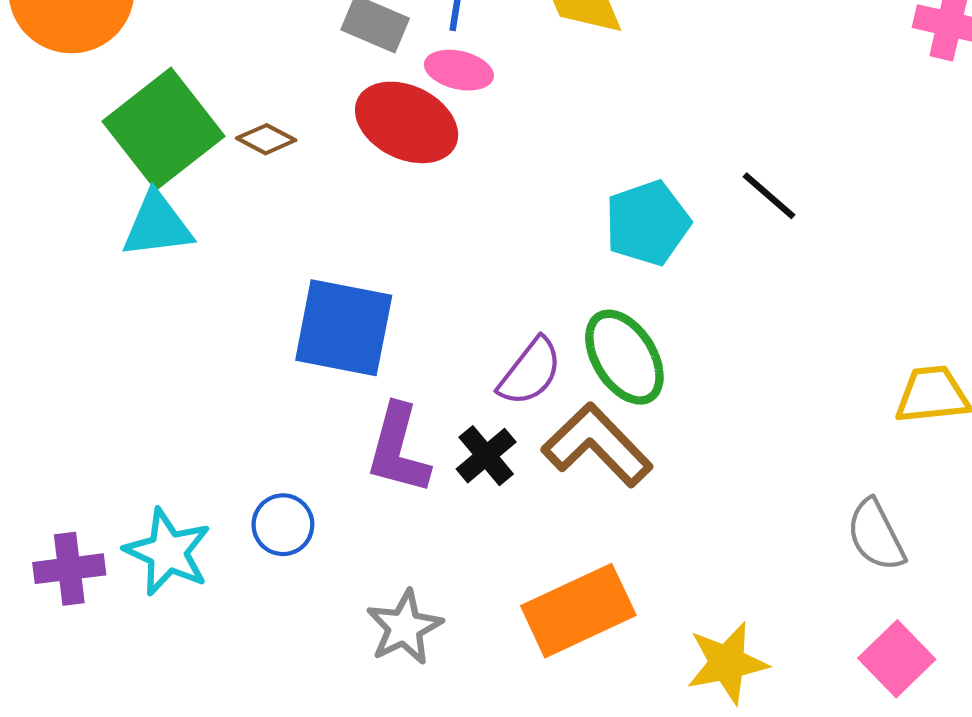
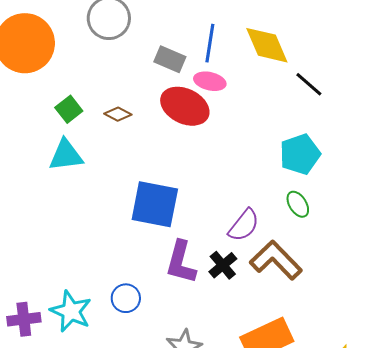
green square: (164, 129) -> (69, 109), size x0.5
black line: (769, 196) -> (309, 84), moved
green ellipse: (624, 357) -> (298, 204), moved, size x0.6

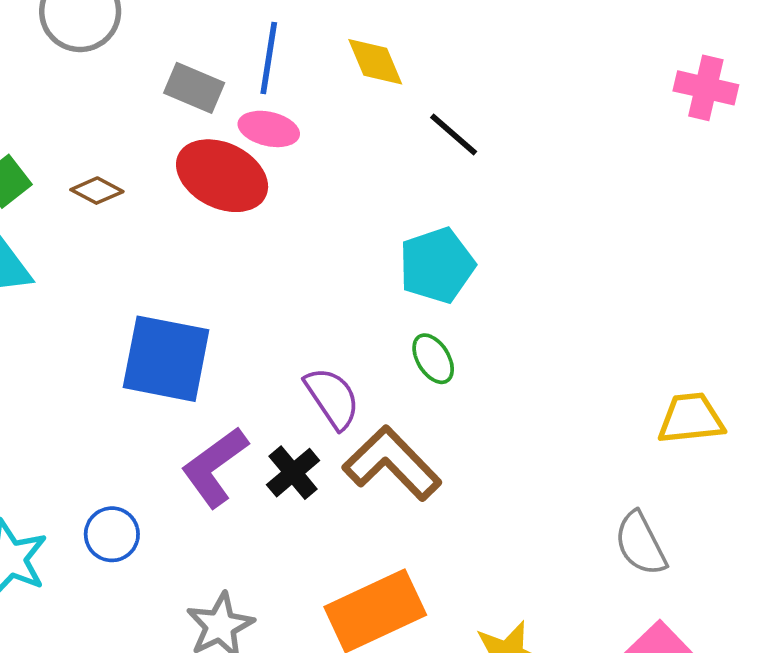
yellow diamond: (267, 45) -> (375, 62), size x0.7
purple semicircle: (244, 225) -> (332, 398), turned -72
purple L-shape: (181, 262) -> (215, 467), turned 39

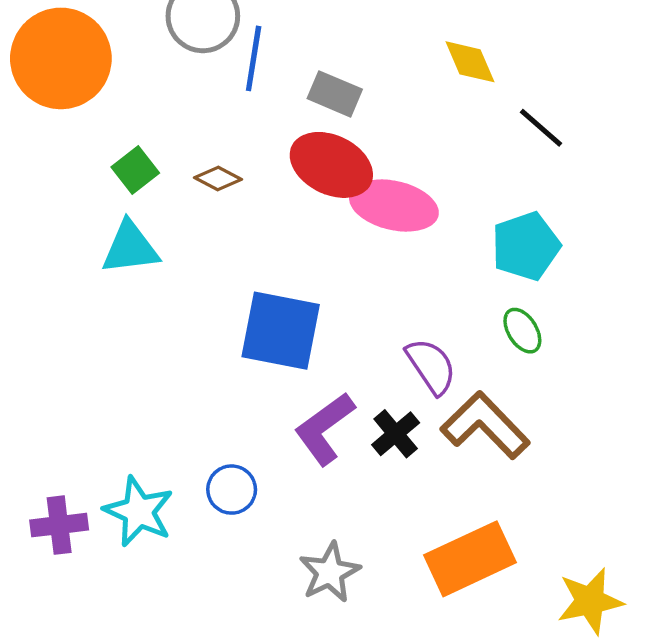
blue line: (269, 58) -> (254, 58), moved
gray rectangle: (194, 88) -> (335, 94), moved
pink ellipse: (269, 129) -> (394, 206), moved, size x1.6

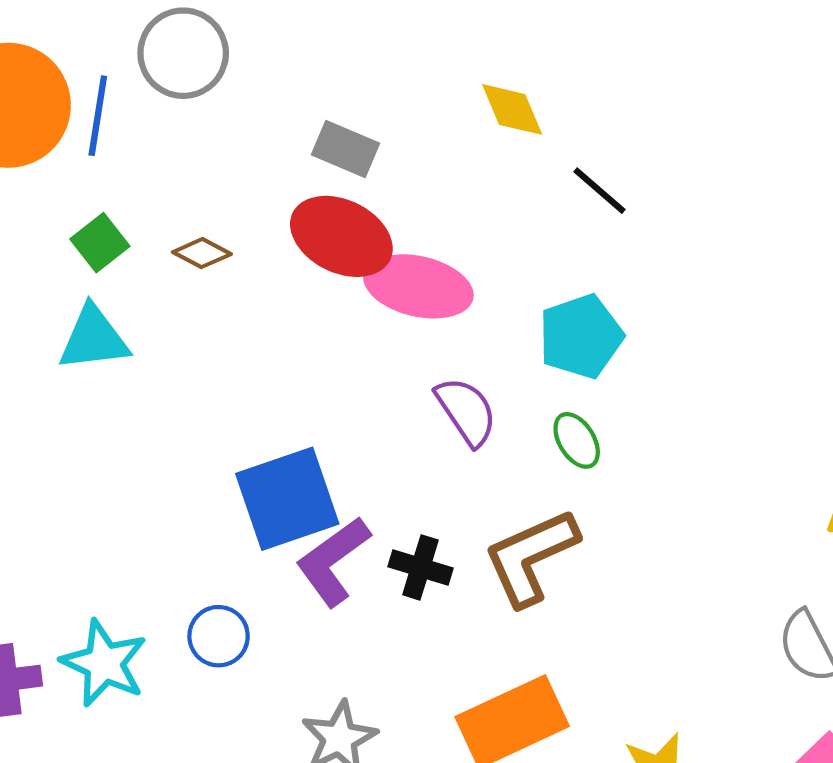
blue line: (254, 58) -> (98, 116), moved
blue square: (281, 331) -> (287, 499), moved, turned -30
purple semicircle: (431, 366) -> (466, 411), moved
brown L-shape: (485, 425) -> (531, 557), turned -70
black cross: (396, 434) -> (420, 567), turned -33

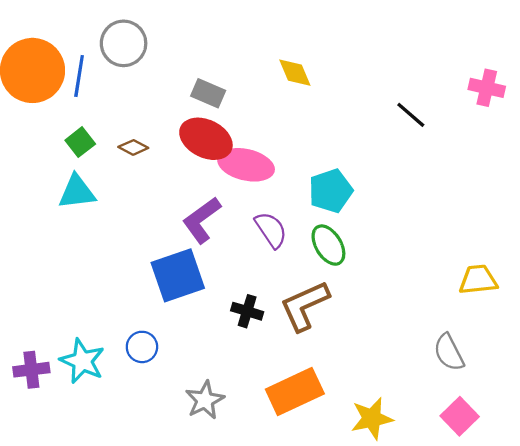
black line: (600, 191) -> (411, 115), moved
green ellipse: (577, 440) -> (328, 245), size x1.4
purple L-shape: (333, 561) -> (202, 220), moved

